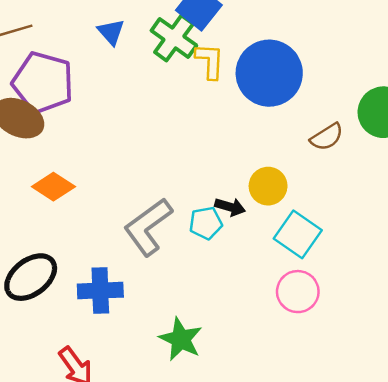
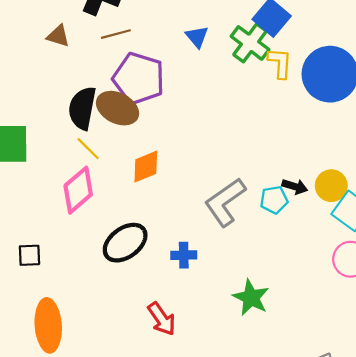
yellow circle: (268, 186) -> (331, 186), moved
orange diamond: (53, 187) -> (146, 167), turned -56
blue cross: (100, 291) -> (184, 255), size x0.7

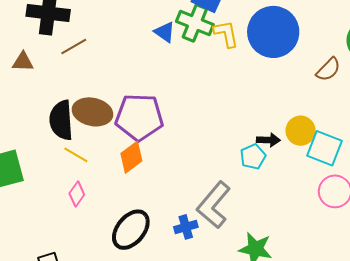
blue triangle: (197, 37) -> (165, 32), moved
purple pentagon: (139, 78) -> (139, 117), moved
pink diamond: (78, 190) -> (77, 194), size x0.6
gray L-shape: (225, 202) -> (214, 205), moved

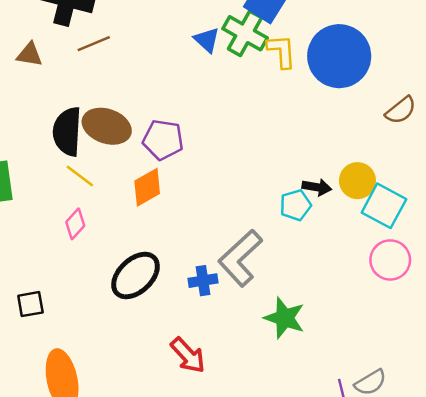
purple pentagon: (139, 117) -> (163, 140), size x0.7

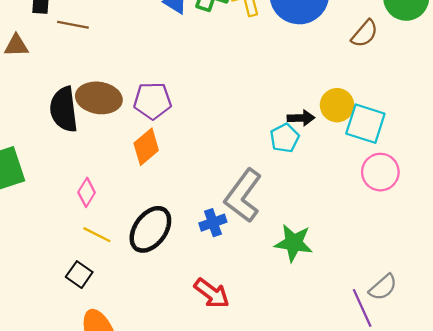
brown line: (94, 44) -> (73, 25), turned 44
yellow line: (80, 176) -> (97, 235), moved
black square: (30, 304) -> (79, 275), moved, turned -35

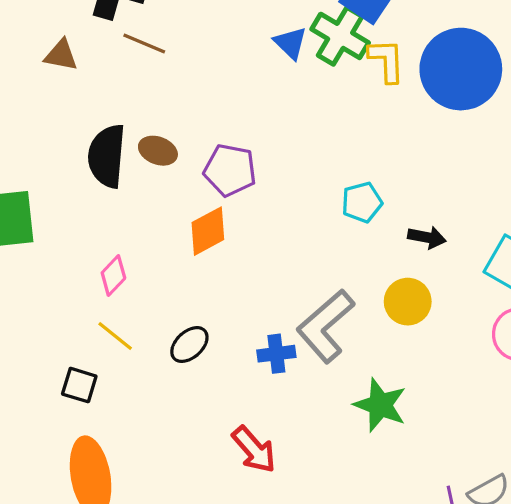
brown ellipse: (99, 98) -> (158, 151), size x0.6
yellow circle: (337, 105) -> (408, 302), moved
cyan pentagon: (285, 138) -> (362, 202), moved
black ellipse: (150, 229) -> (189, 345), size x0.6
black square: (79, 275) -> (79, 385), turned -30

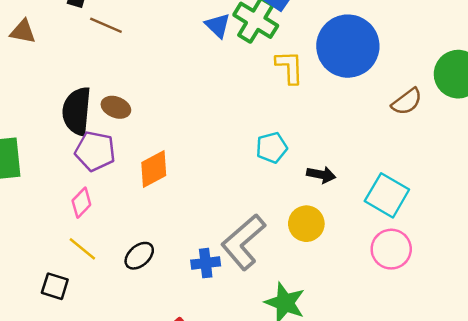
brown triangle: (61, 55) -> (23, 32), moved
yellow L-shape: (387, 61) -> (290, 67), moved
purple pentagon: (230, 170) -> (95, 151), moved

